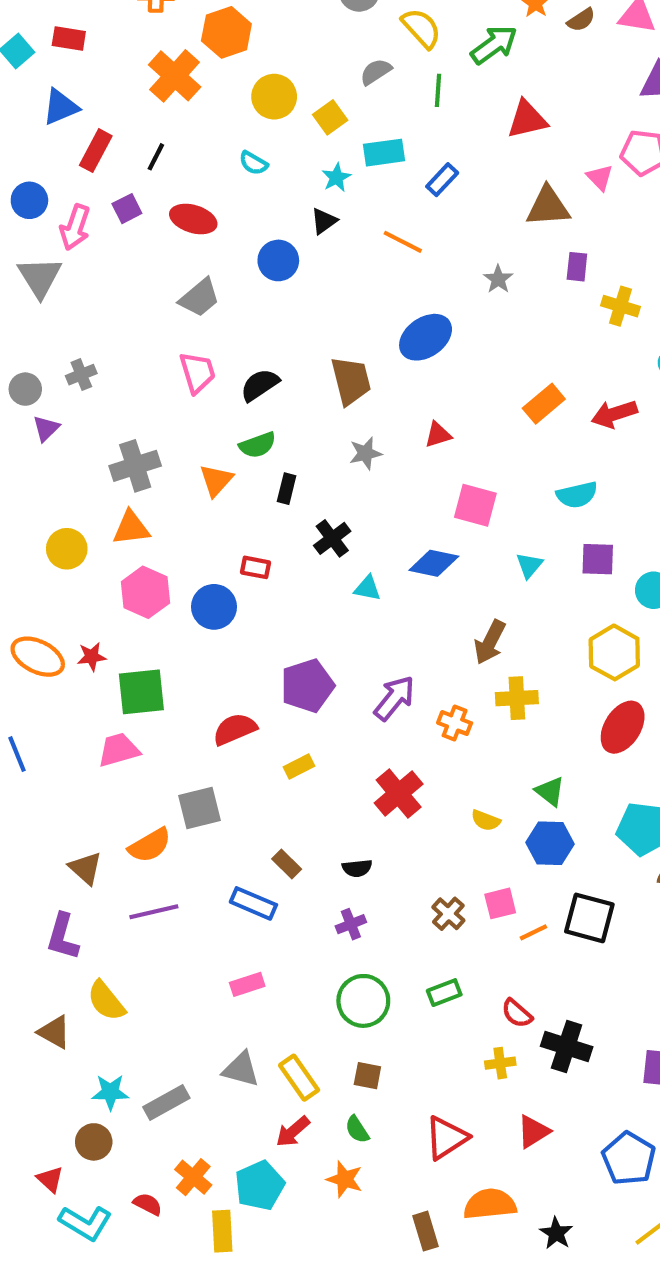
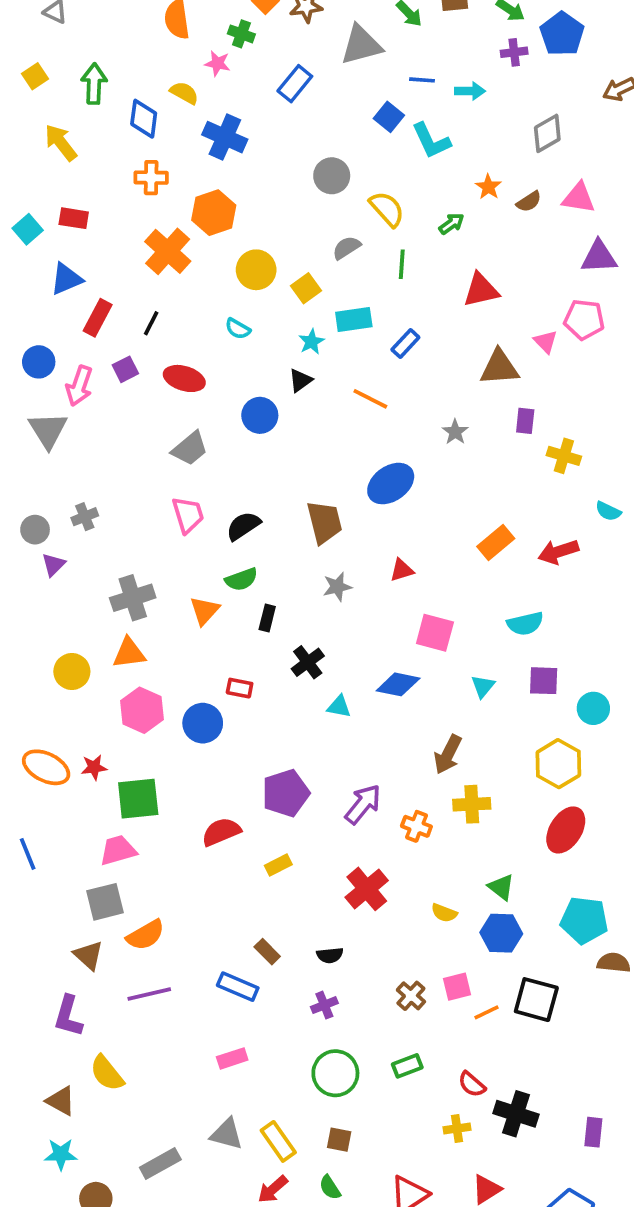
green arrow: (494, 45) -> (451, 224), size x0.6
gray square: (199, 808) -> (105, 902), moved
cyan star: (110, 1092) -> (61, 1154), moved

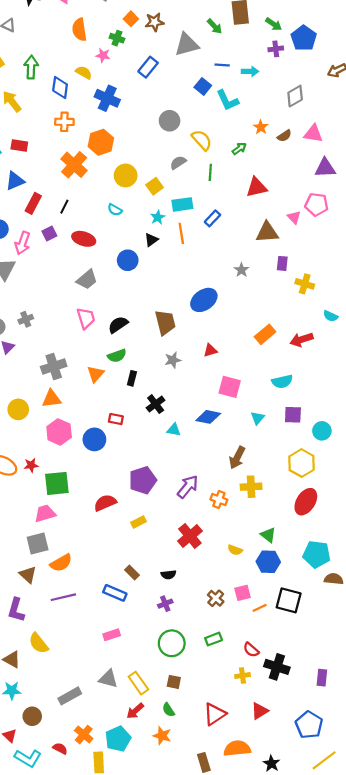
orange line: (370, 399) -> (181, 233), moved, turned 54

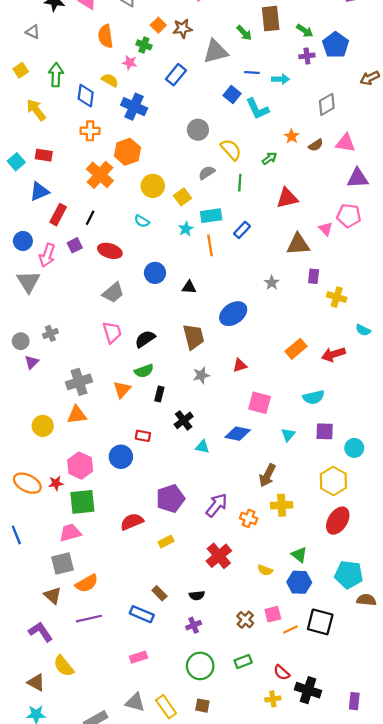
black triangle: (151, 240) -> (189, 287), moved, turned 40
pink hexagon: (59, 432) -> (80, 466), moved
purple L-shape: (16, 610) -> (40, 632), turned 130

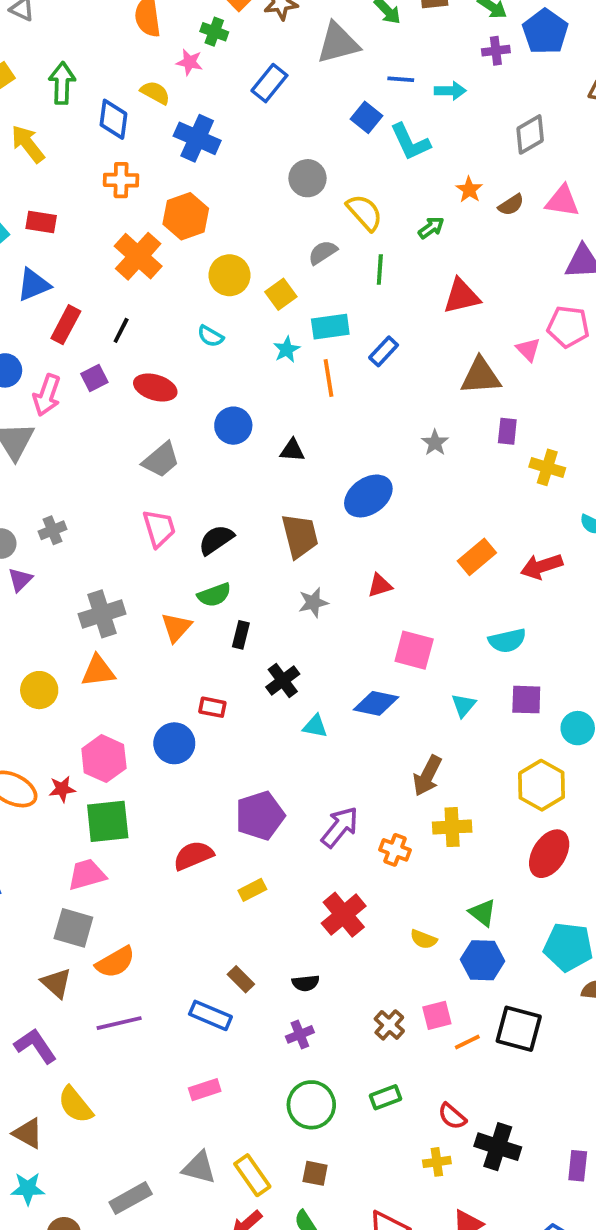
gray square: (63, 564) -> (73, 928), turned 30

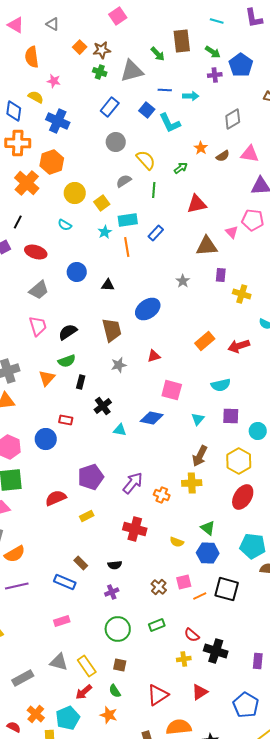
green cross: (214, 32) -> (100, 72), moved
blue rectangle: (269, 83) -> (110, 107), moved
orange cross: (121, 180) -> (18, 143), size x1.4
brown arrow: (427, 776) -> (200, 456), moved
red cross: (344, 915) -> (135, 529), turned -35

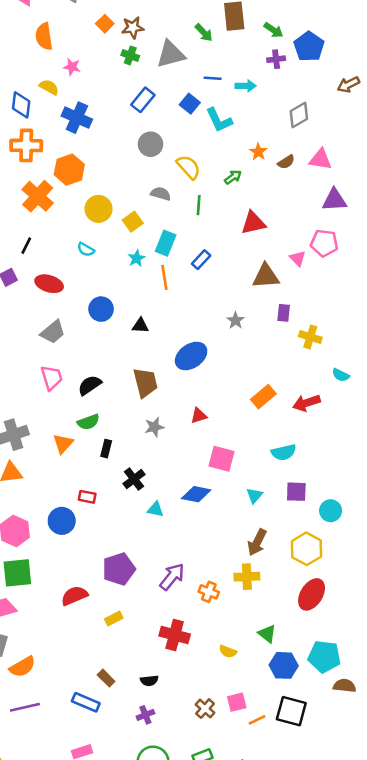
gray semicircle: (124, 181) -> (161, 194), turned 49
cyan rectangle: (128, 220) -> (166, 243), turned -60
blue hexagon: (208, 553) -> (284, 665), moved

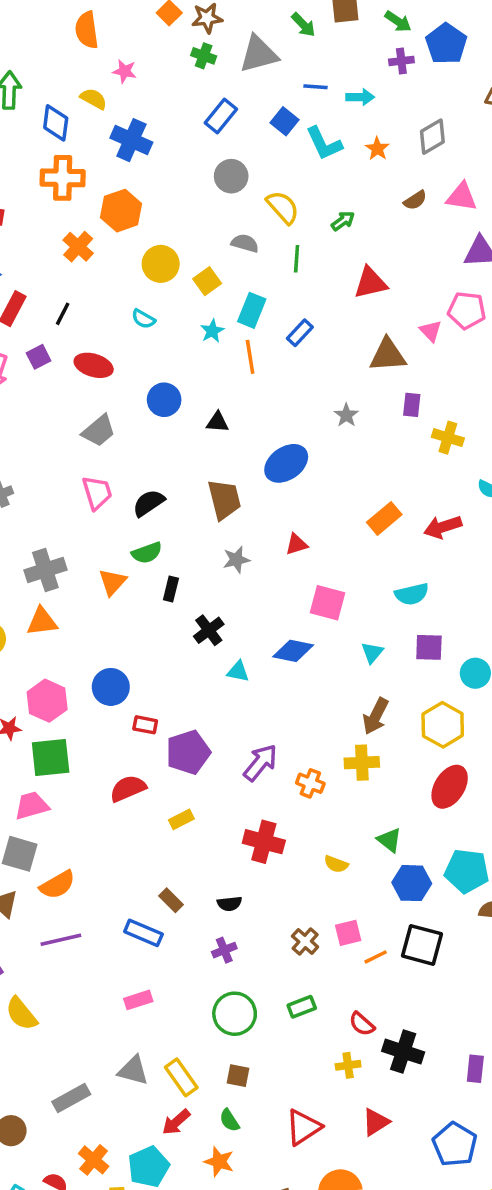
orange star: (258, 152) -> (377, 149), moved
orange cross: (38, 196) -> (78, 247), size x0.7
red rectangle: (87, 497) -> (145, 725), moved

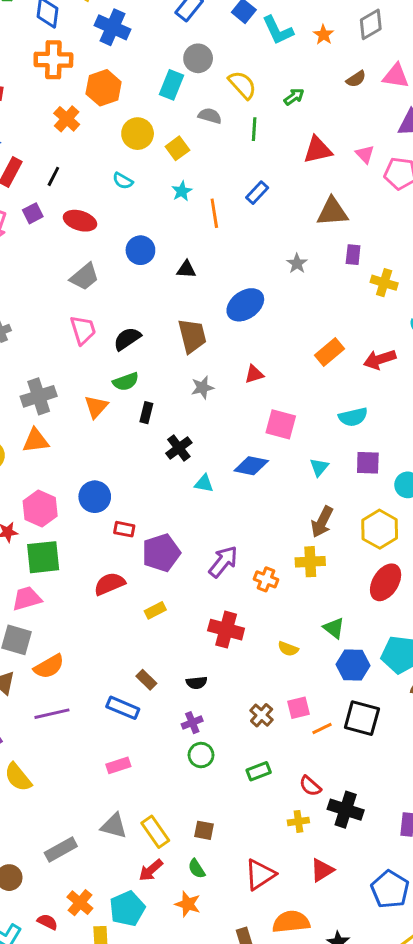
cyan rectangle: (252, 310) -> (171, 85), moved
pink triangle: (431, 331) -> (365, 154), moved
green circle: (235, 1014) -> (201, 755), moved, size x0.7

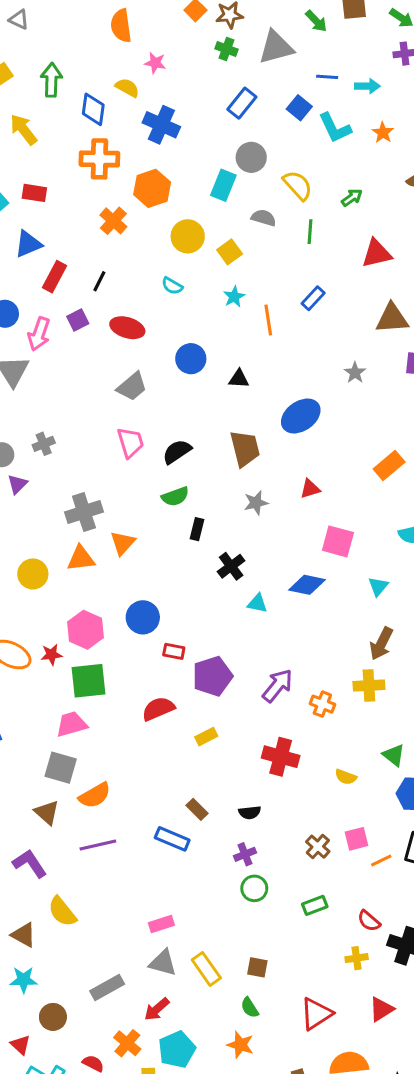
orange triangle: (96, 407) -> (123, 543), moved
pink rectangle: (118, 765) -> (161, 924), moved
red arrow: (151, 870) -> (157, 1009), moved

